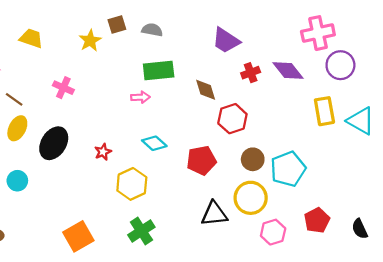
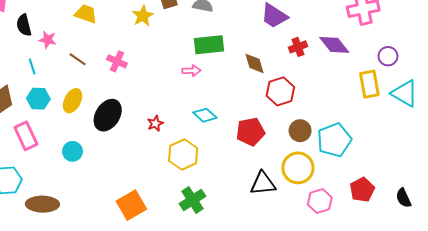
purple circle: (340, 65) -> (388, 56), moved, size x0.7
brown line: (14, 99) -> (78, 59), moved

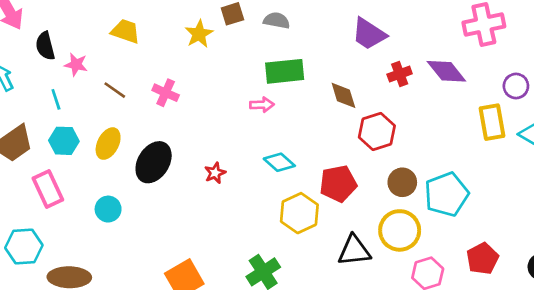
yellow hexagon: (183, 154) -> (299, 213), moved

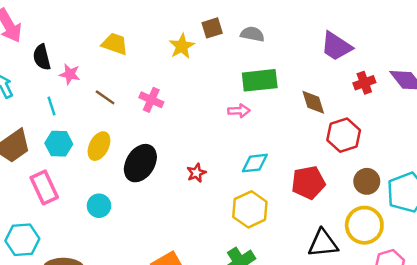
cyan diamond: (279, 162) -> (255, 163), turned -48
yellow hexagon: (299, 213) -> (250, 209), moved

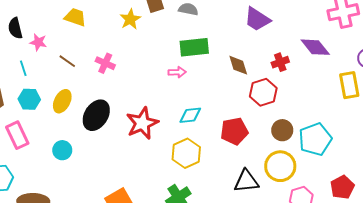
red cross: (364, 83) -> (280, 62), moved
red star: (196, 173) -> (142, 123), size x2.0

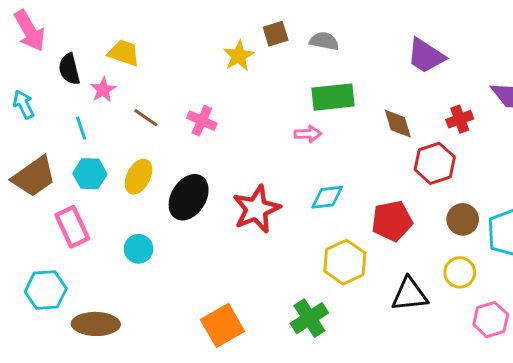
yellow trapezoid: (75, 17) -> (124, 53), moved
pink star: (38, 42) -> (103, 90), turned 30
yellow hexagon: (186, 153) -> (345, 262), moved
yellow circle: (280, 166) -> (460, 272), size x0.7

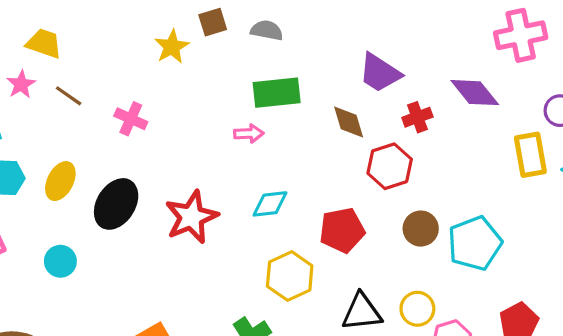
purple trapezoid: (426, 56) -> (380, 73), moved
brown line: (146, 118) -> (69, 96), moved
yellow circle: (460, 272) -> (417, 309), moved

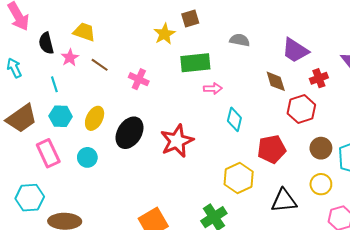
gray semicircle: (267, 30) -> (240, 40), moved
green rectangle: (277, 93) -> (195, 63), moved
cyan diamond: (270, 204) -> (234, 119), moved, turned -70
cyan circle: (60, 261) -> (87, 157), moved
yellow circle: (417, 309) -> (321, 184), moved

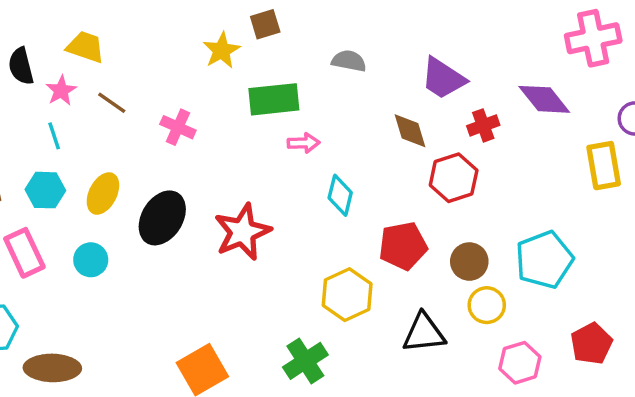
cyan line: (54, 84) -> (54, 136), moved
brown circle: (321, 148) -> (469, 262), moved

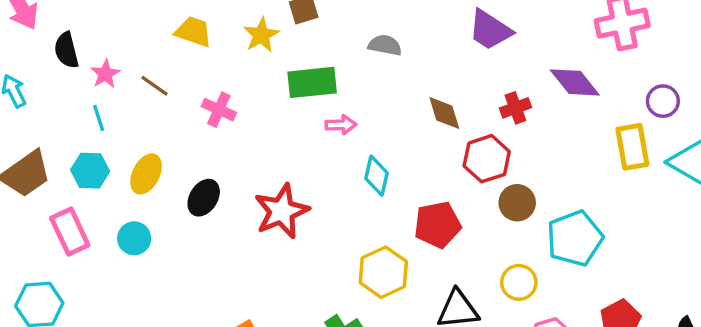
yellow trapezoid: (85, 47) -> (193, 32), moved
purple trapezoid: (443, 78) -> (490, 30), moved
black ellipse: (162, 218) -> (204, 198), size x0.7
brown circle: (469, 262) -> (517, 203), moved

